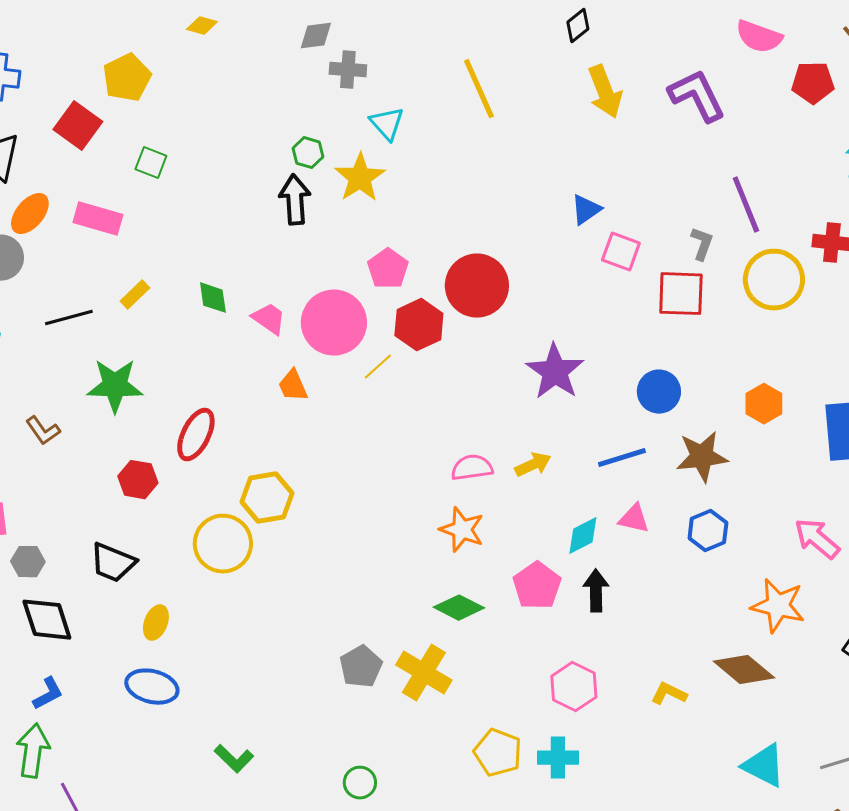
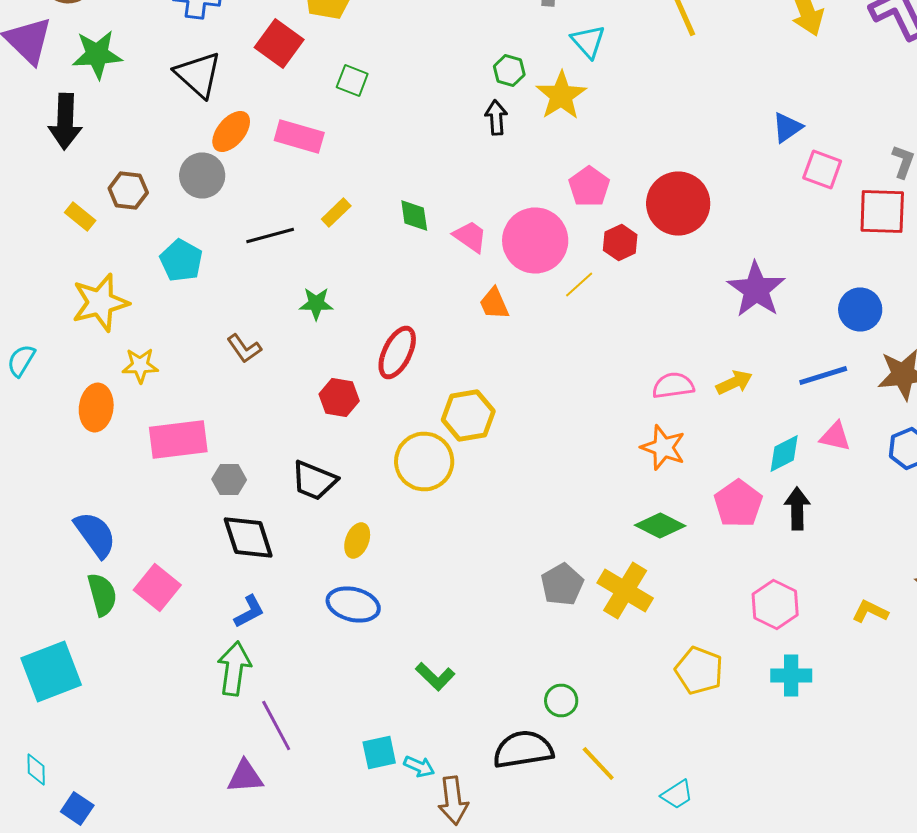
black arrow: (295, 200) -> (496, 118), size x0.7
red hexagon: (419, 325) -> (620, 242), size x0.7
green star: (115, 386) -> (316, 304), size x0.6
cyan cross: (558, 758) -> (791, 676), moved

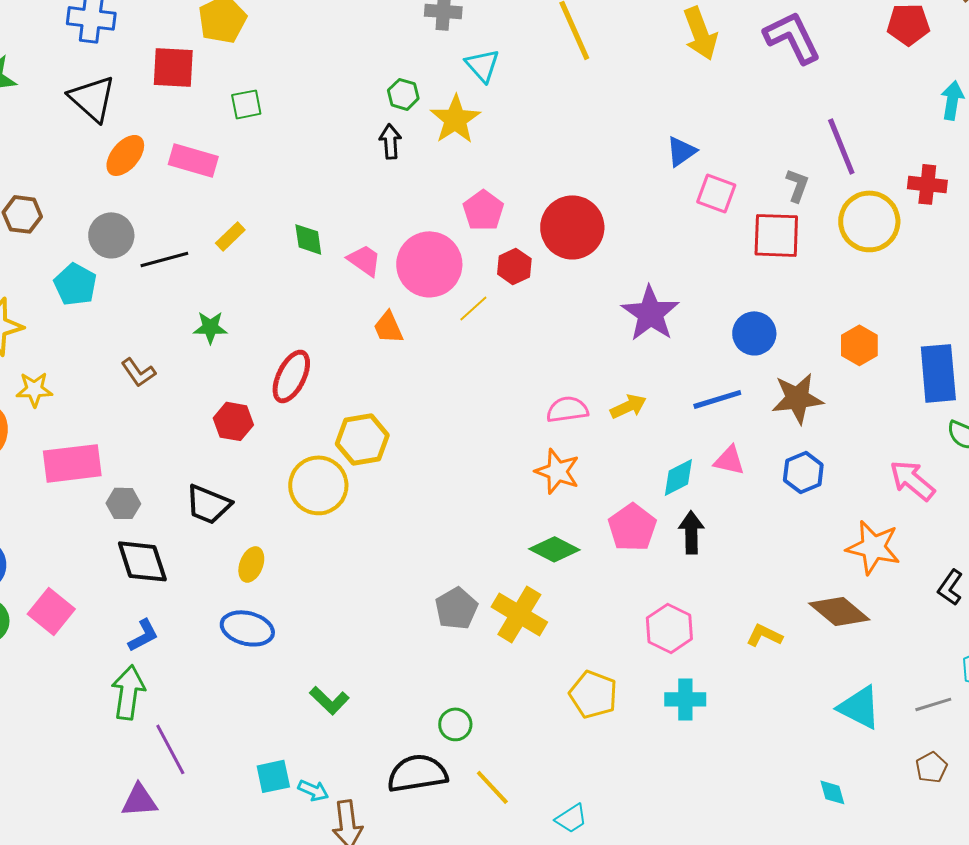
red square: (279, 44) -> (173, 67), turned -33
green square: (352, 80) -> (246, 104), turned -32
gray circle: (202, 176) -> (111, 235), moved

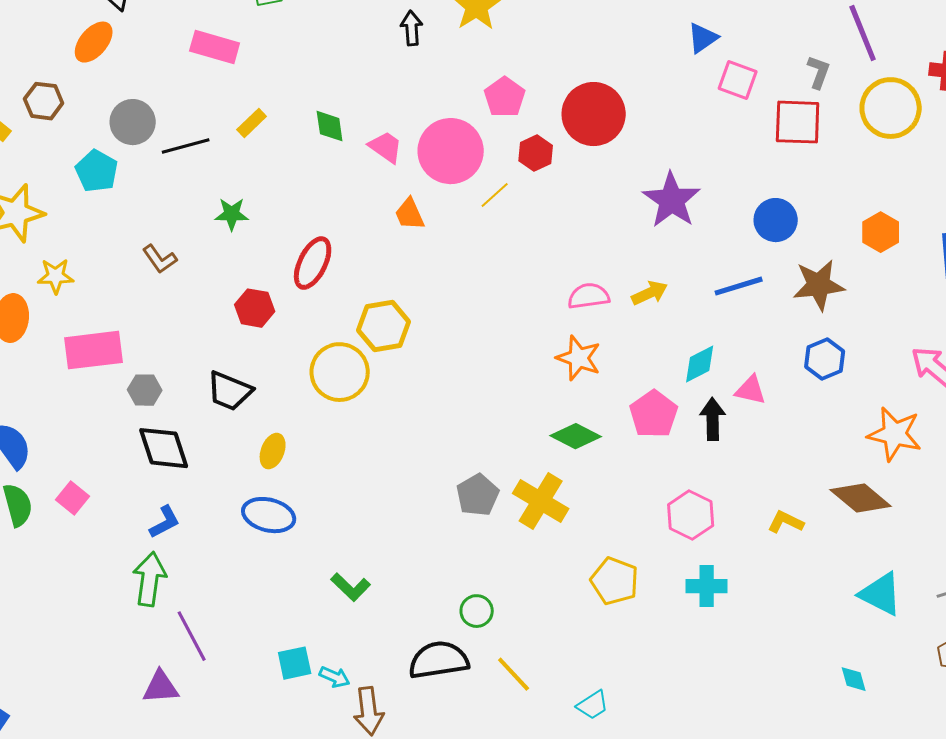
orange ellipse: (125, 155) -> (94, 42), moved
pink triangle: (729, 460) -> (751, 390), moved
pink square: (51, 611) -> (73, 498), size x0.7

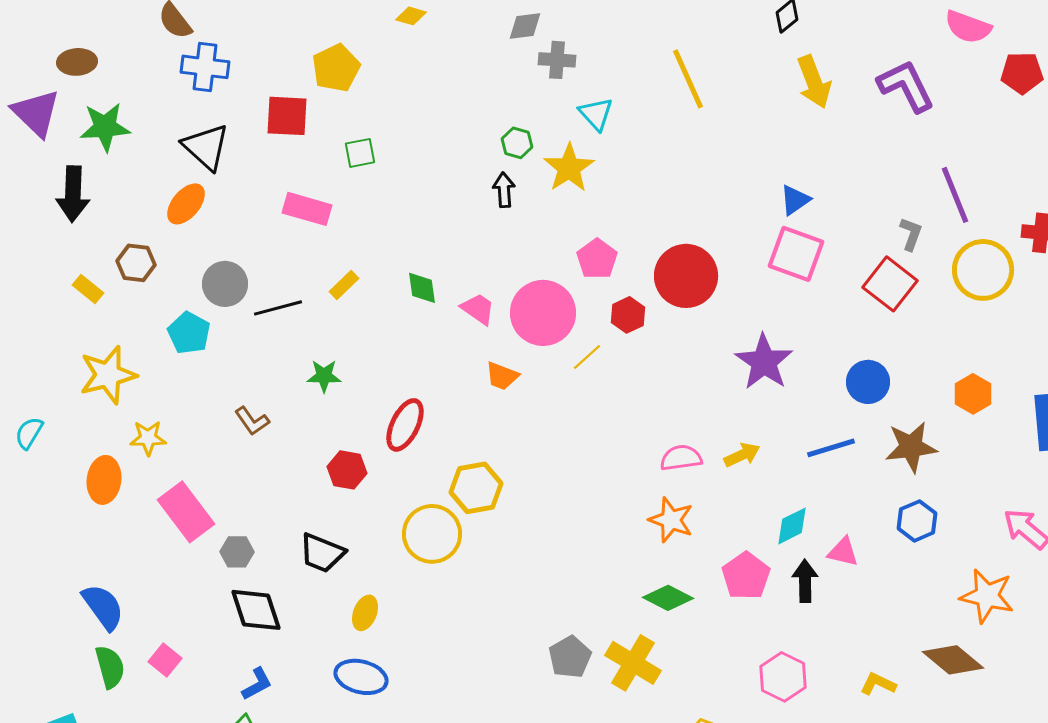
pink square: (738, 80) -> (796, 254), moved, size x1.4
red square: (798, 122) -> (890, 284), turned 36
orange trapezoid: (410, 214) -> (502, 376), turned -45
pink rectangle: (94, 350) -> (186, 512), turned 60

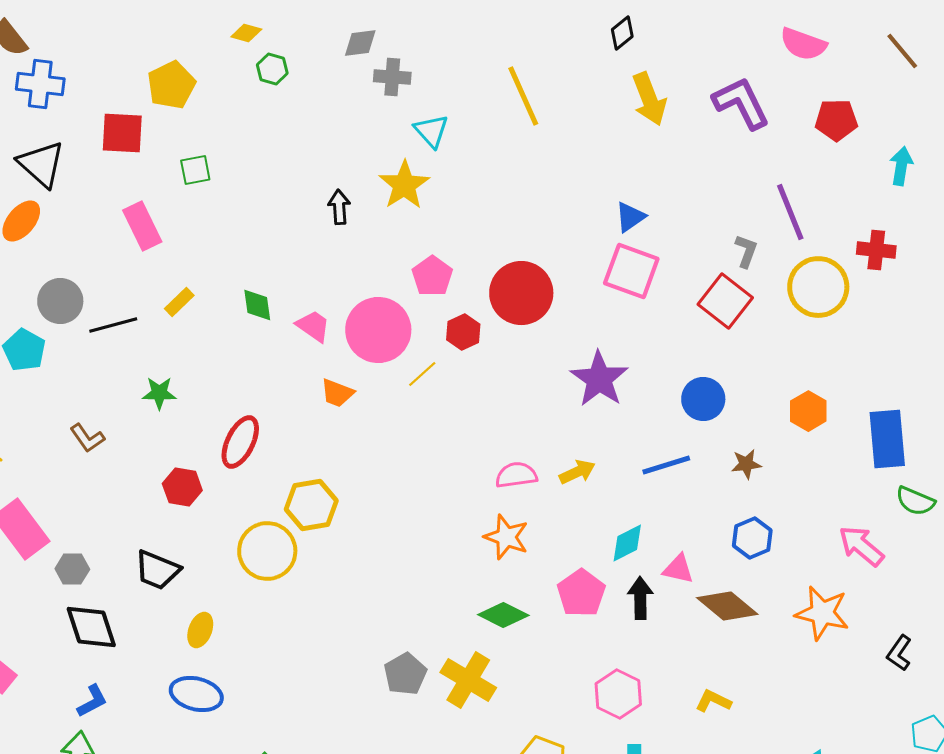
red pentagon: (1022, 73) -> (836, 120), moved
green hexagon: (517, 143) -> (272, 69), moved
pink rectangle: (307, 209) -> (142, 226), turned 48
brown star: (911, 447) -> (746, 464), size x0.6
brown diamond: (953, 660) -> (727, 606), moved

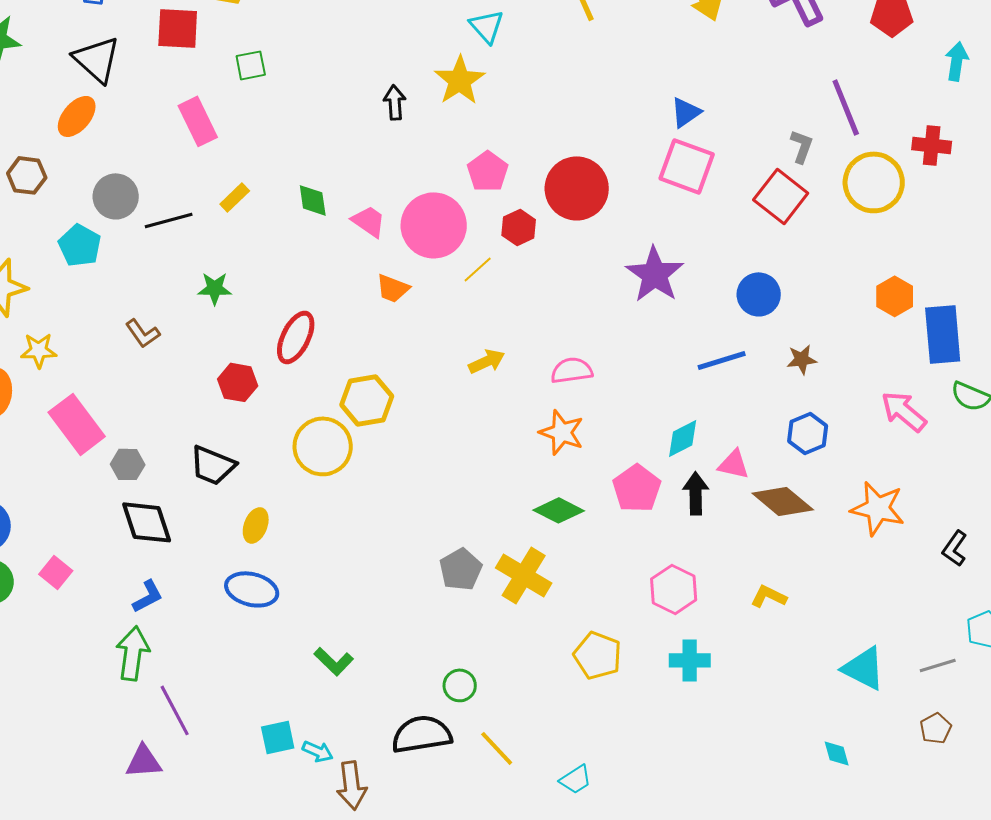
orange hexagon: (808, 411) -> (895, 296), moved
yellow arrow: (577, 472) -> (487, 361), moved
pink arrow: (861, 546) -> (904, 411), moved

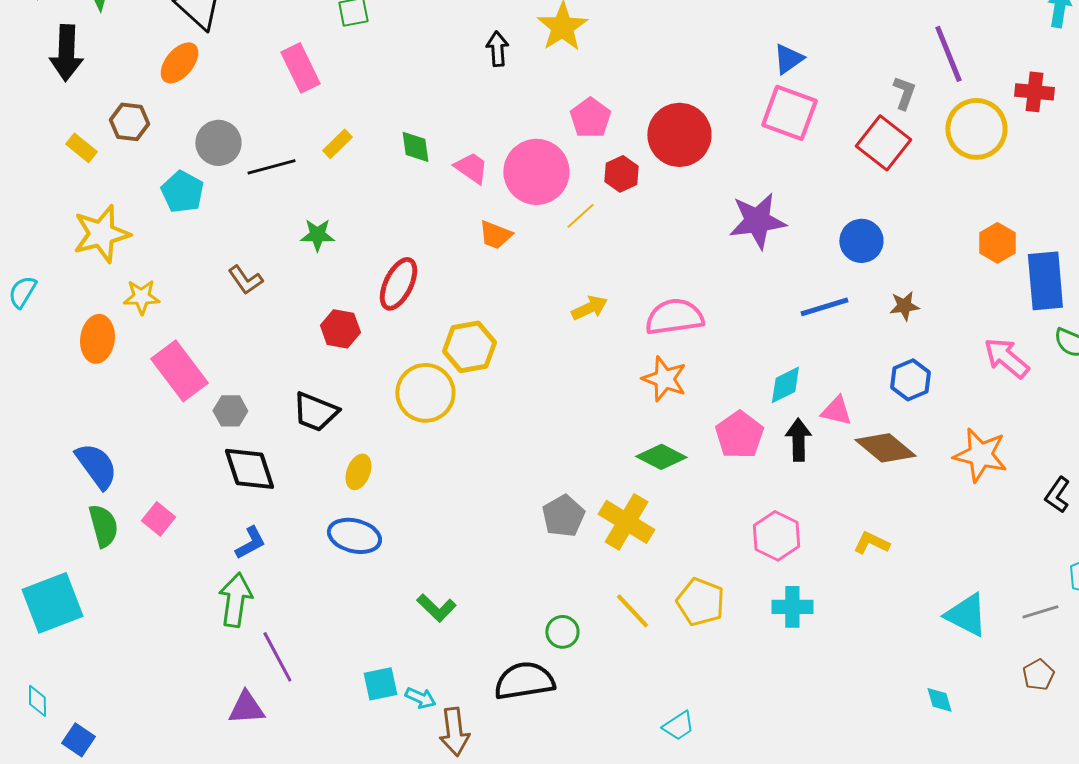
purple star: (655, 274) -> (757, 221), turned 30
pink semicircle: (572, 370) -> (674, 317), size x1.4
yellow line: (497, 748) -> (632, 611), moved

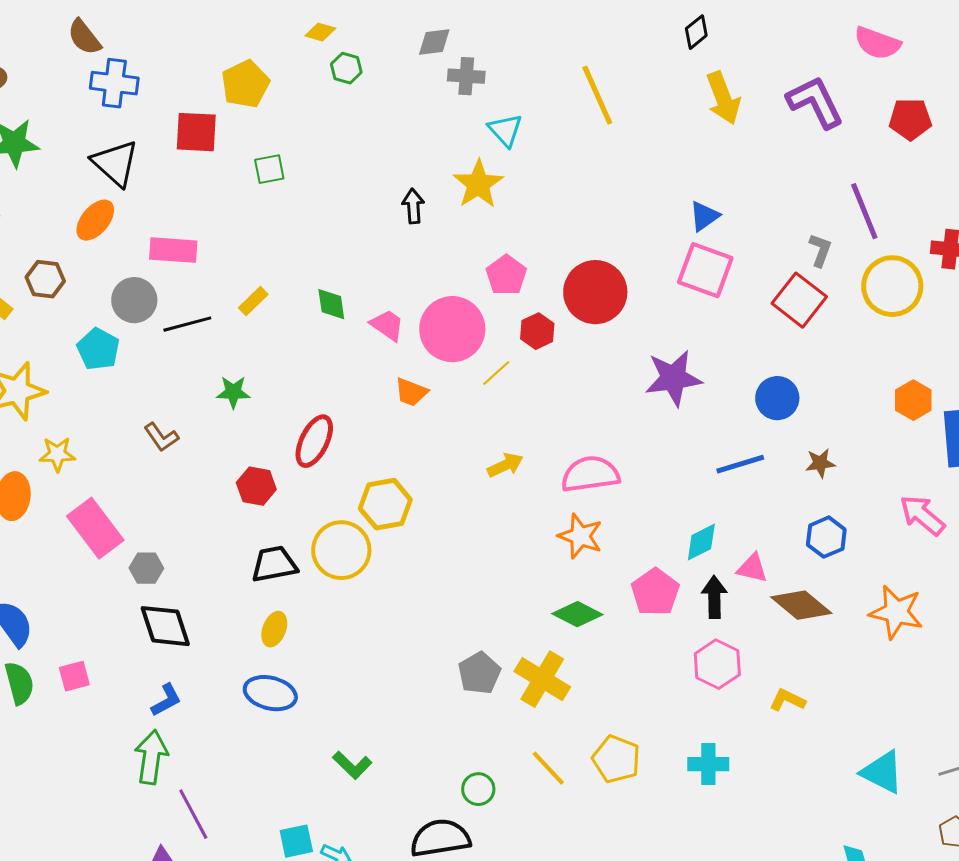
pink rectangle: (300, 68) -> (173, 250), moved, turned -60
black trapezoid: (315, 412) -> (274, 564), moved, turned 147
pink square: (158, 519) -> (74, 676), turned 36
pink hexagon: (776, 536) -> (717, 664), moved

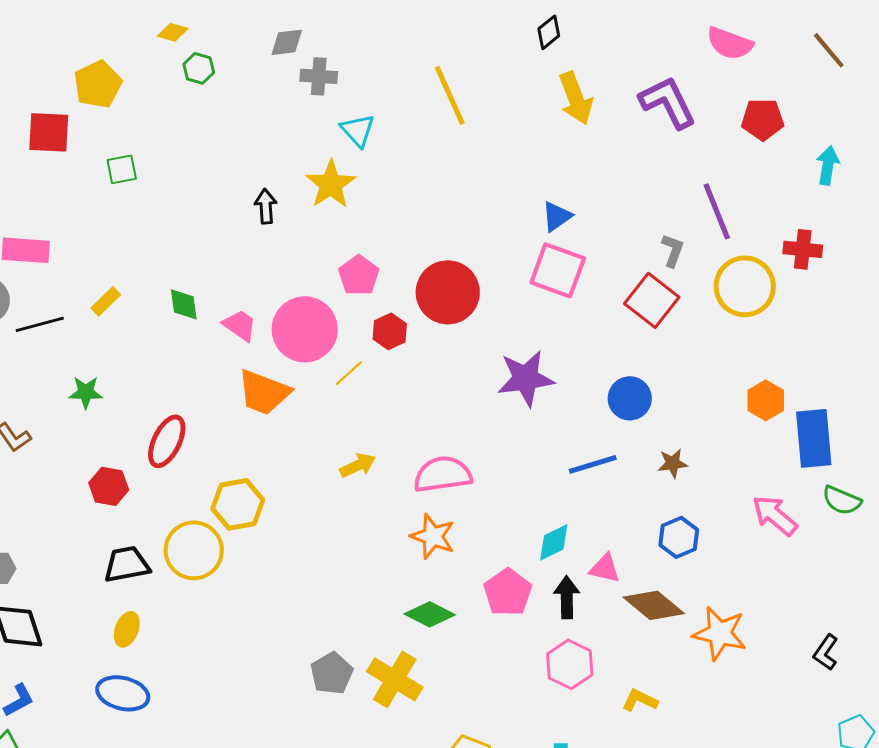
orange trapezoid: (411, 392) -> (264, 392), size x1.6
orange star: (896, 612) -> (720, 633), moved

